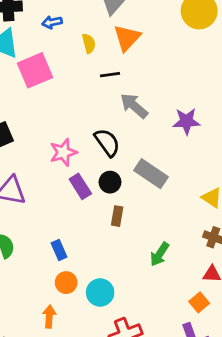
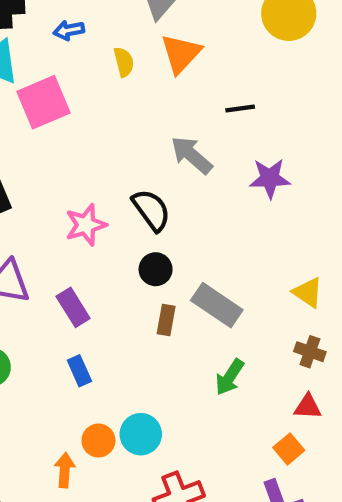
black line: (110, 75) -> (240, 109), moved
gray rectangle: (151, 174) -> (217, 305), moved
purple rectangle: (80, 186) -> (73, 307), moved
orange circle: (66, 283) -> (98, 441), moved

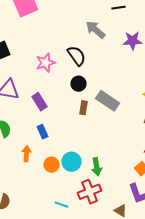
green arrow: (230, 377) -> (97, 167), moved, turned -42
orange arrow: (65, 470) -> (27, 154), moved

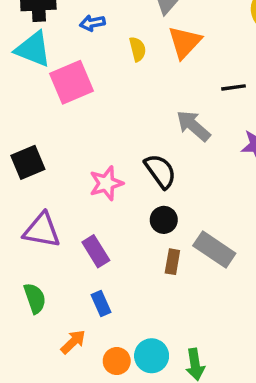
orange arrow: (27, 154) -> (73, 342), turned 42

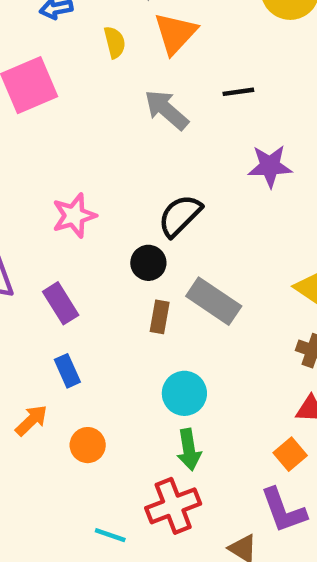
gray arrow: (193, 126) -> (166, 110), moved
black semicircle: (160, 171) -> (180, 216), moved, turned -99
cyan circle: (152, 356) -> (184, 393), moved

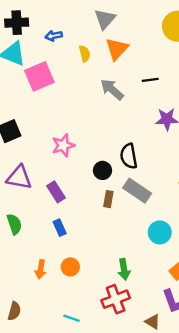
black semicircle: (180, 216) -> (129, 156), moved, turned -55
cyan circle: (184, 393) -> (160, 232), moved
orange arrow: (31, 420) -> (41, 269), moved, turned 144
cyan line: (110, 535) -> (72, 318), moved

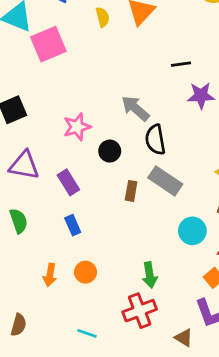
black line: (150, 80) -> (181, 64), moved
gray arrow: (112, 89) -> (135, 108), moved
black circle: (102, 170) -> (110, 151), moved

